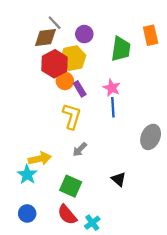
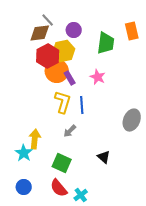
orange circle: (65, 81) -> (57, 71), size x1.5
blue line: (113, 107) -> (82, 105), moved
yellow arrow: (40, 159) -> (35, 139), turned -72

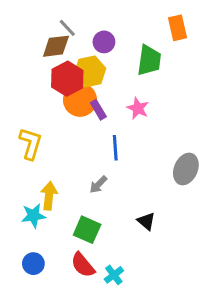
orange rectangle: (132, 31) -> (177, 28), moved
yellow L-shape: (63, 102) -> (31, 144), moved
cyan star: (24, 153) -> (33, 216), turned 30

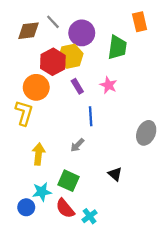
purple circle: (104, 42) -> (82, 33), size x1.5
brown diamond: (56, 46) -> (28, 31), moved
orange circle: (80, 100) -> (36, 87), moved
cyan star: (33, 216) -> (42, 192), moved

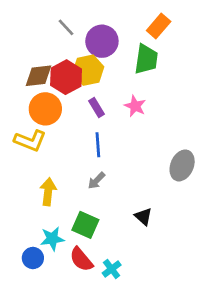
orange rectangle: (140, 22) -> (159, 26), moved, turned 54
brown diamond: (28, 31) -> (38, 76), moved
yellow L-shape: (24, 113) -> (30, 141), turned 95
blue line: (91, 116) -> (98, 145), moved

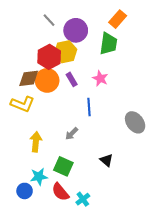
brown diamond: (38, 76) -> (29, 78), moved
orange circle: (45, 109) -> (47, 80), moved
blue line: (98, 145) -> (89, 107), moved
gray ellipse: (182, 165) -> (135, 122), turned -60

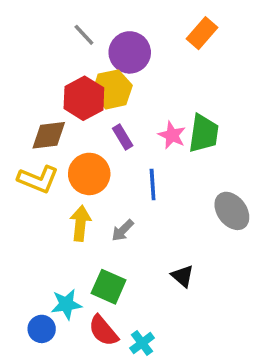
green trapezoid: (108, 44) -> (204, 133), moved
orange circle: (47, 80) -> (89, 174), moved
yellow arrow: (36, 142) -> (80, 223), moved

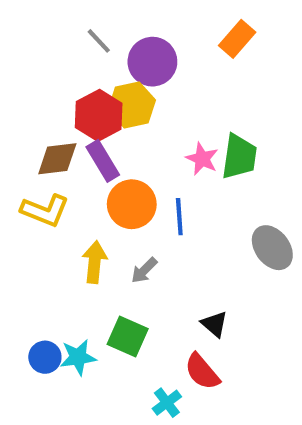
purple rectangle: (123, 137) -> (103, 161), moved, size x1.4
orange circle: (89, 174) -> (132, 204), moved
blue circle: (42, 329) -> (45, 357), moved
red semicircle: (103, 331) -> (202, 372), moved

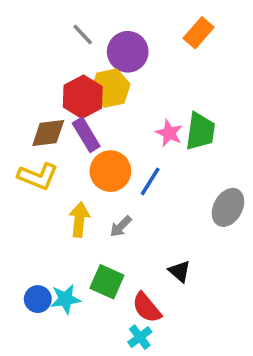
blue line: (179, 217) -> (150, 181), turned 36
gray ellipse: (272, 248) -> (228, 207), turned 66
red semicircle: (202, 372) -> (147, 308), moved

